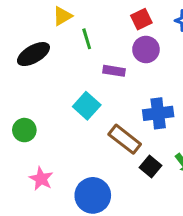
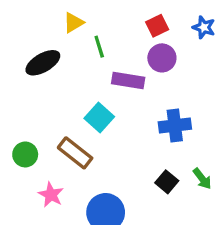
purple rectangle: (114, 71) -> (128, 80), size x1.4
green circle: (24, 130) -> (25, 154), moved
brown rectangle: (125, 139) -> (75, 153), moved

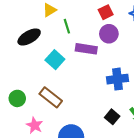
cyan square: (99, 117) -> (55, 60), moved

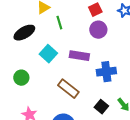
purple rectangle: (86, 49) -> (79, 56), moved
brown rectangle: (51, 97) -> (68, 89), moved
green circle: (17, 98) -> (21, 78), moved

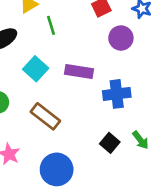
purple circle: (98, 30) -> (121, 38), moved
brown rectangle: (68, 89) -> (45, 116), moved

